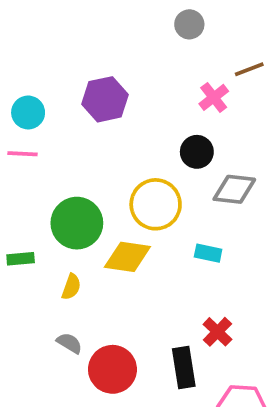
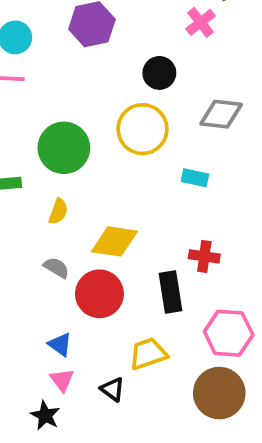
black circle: (197, 152) -> (159, 73), moved
yellow diamond: (127, 257) -> (114, 241), moved
red cross: (217, 332) -> (204, 256), turned -36

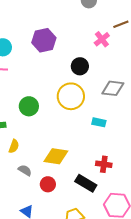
green circle: (64, 148) -> (29, 106), size x0.7
yellow semicircle: (58, 211) -> (14, 146), moved
black rectangle: (171, 292) -> (86, 183), turned -50
red circle: (99, 294) -> (48, 184), size x0.6

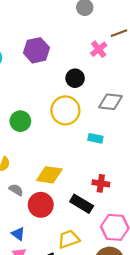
red circle: (48, 184) -> (41, 205), size x1.5

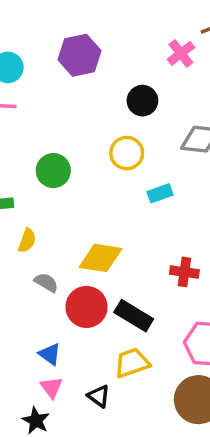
yellow circle: (65, 110) -> (127, 153), size x0.7
cyan rectangle: (95, 138) -> (160, 193), moved, turned -32
black rectangle: (82, 204) -> (134, 316), moved

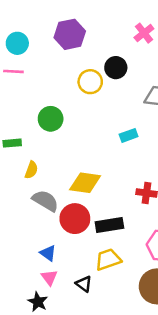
yellow circle: (127, 153) -> (90, 82), moved
gray semicircle: (46, 282) -> (45, 201), size x1.5
black rectangle: (134, 316) -> (109, 225), turned -40

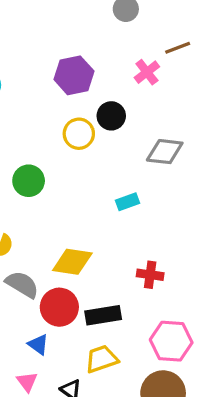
purple hexagon: (70, 34) -> (74, 75), moved
blue triangle: (48, 253) -> (38, 344), moved

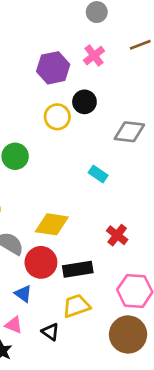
pink cross: (147, 72) -> (94, 56), moved
cyan rectangle: (127, 202) -> (98, 174), turned 54
red cross: (150, 275) -> (117, 235), turned 30
pink triangle: (27, 382) -> (14, 325), turned -30

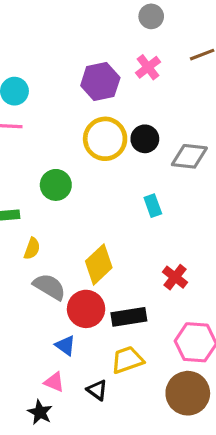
black circle: (84, 102) -> (145, 139), moved
yellow circle: (57, 117) -> (105, 139), size x1.4
cyan rectangle: (98, 174) -> (153, 206), turned 36
yellow diamond: (52, 224) -> (99, 264), turned -52

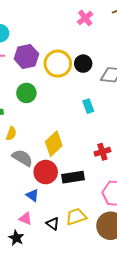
purple hexagon: (100, 82) -> (26, 56), moved
red cross: (175, 277) -> (102, 152), turned 35
yellow trapezoid: (127, 360) -> (76, 217), moved

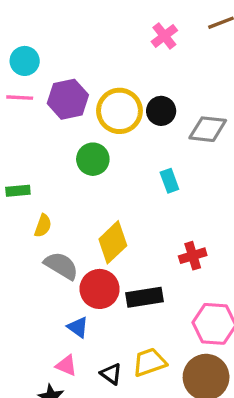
green circle: (26, 93) -> (93, 159), moved

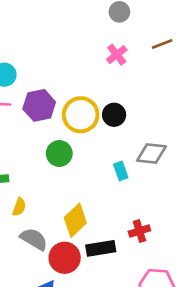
gray diamond: (208, 129) -> (151, 154), moved
black rectangle: (144, 297) -> (101, 248), moved

